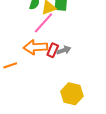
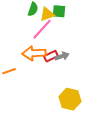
red rectangle: (53, 50) -> (51, 56), turned 40

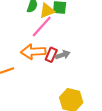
red rectangle: (51, 56) -> (51, 55), turned -40

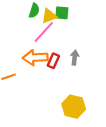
gray arrow: (63, 55) -> (75, 58), moved, turned -64

